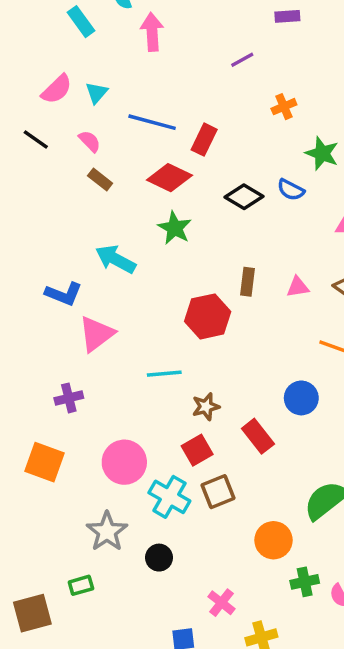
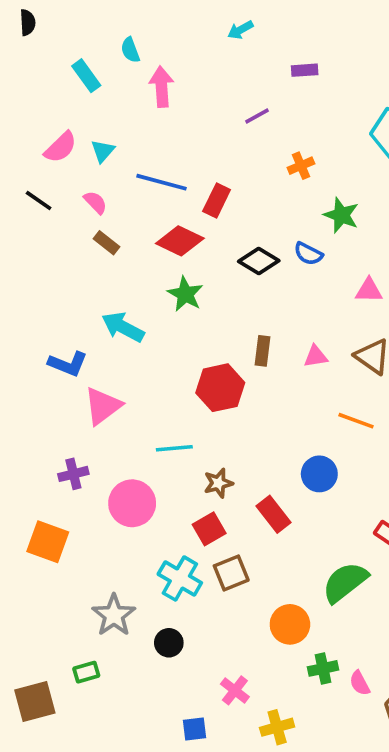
pink circle: (124, 462) -> (132, 503), moved

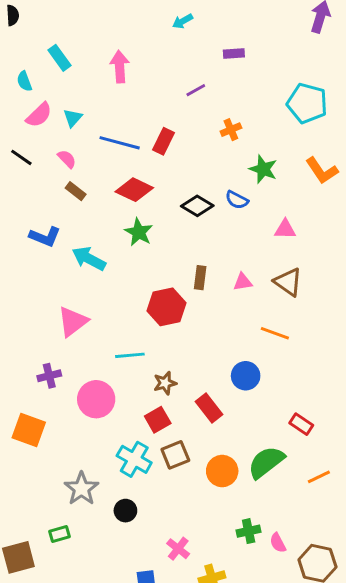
cyan semicircle: (130, 50) -> (24, 81), moved
red rectangle: (217, 200) -> (164, 141), moved
blue L-shape: (68, 364) -> (45, 237), moved
orange circle: (290, 624) -> (222, 471), moved

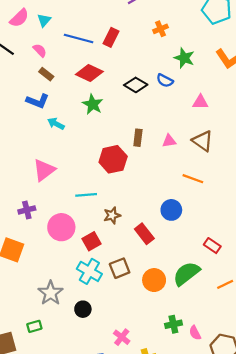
blue L-shape: (45, 237) -> (38, 101), moved
cyan arrow: (89, 259) -> (56, 124), size x0.7
red square: (158, 420) -> (92, 241), moved

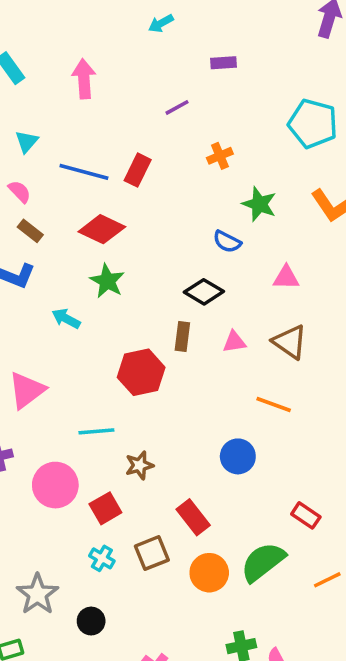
black diamond: (136, 85) -> (204, 292), moved
cyan arrow: (56, 124) -> (66, 319), moved
red rectangle: (144, 234) -> (193, 517), moved
cyan cross: (89, 271) -> (102, 558), size x0.6

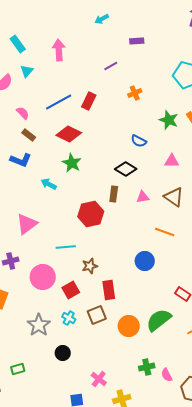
cyan triangle: (27, 141) -> (27, 71), moved
blue line: (84, 172) -> (59, 102), turned -44
green star: (259, 204) -> (169, 120), moved
red rectangle: (193, 517) -> (109, 290), moved, turned 30
gray star: (37, 594) -> (39, 325), moved

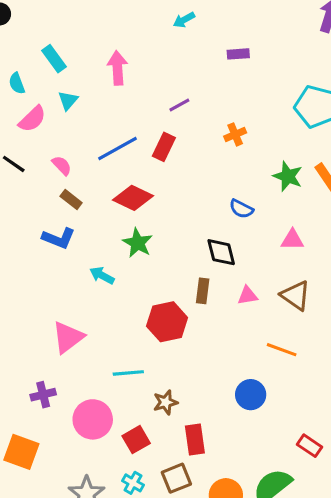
purple line: (111, 66) -> (179, 105), moved
black diamond: (126, 169) -> (221, 252), turned 45

